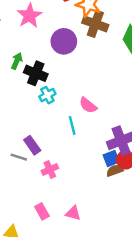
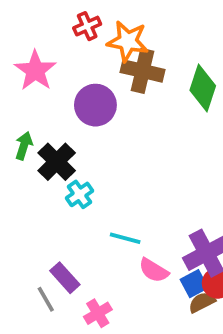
black cross: (36, 73) -> (57, 162), turned 30
pink semicircle: (88, 105) -> (154, 270), moved
cyan line: (72, 125) -> (125, 238), turned -54
gray line: (19, 157) -> (46, 299), turned 49

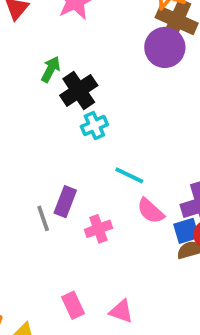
purple circle: (95, 105) -> (165, 47), moved
purple rectangle: (65, 278) -> (65, 202), turned 52
pink cross: (98, 313) -> (98, 229), moved

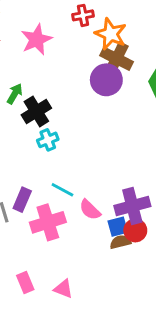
cyan line: (129, 175) -> (62, 190), moved
pink cross: (98, 229) -> (48, 222), size x1.6

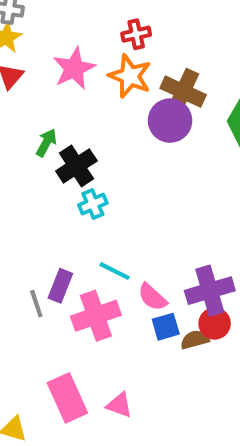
orange star: (111, 34) -> (130, 76), moved
blue square: (118, 227) -> (166, 327), moved
pink rectangle: (25, 282) -> (67, 398), size x1.6

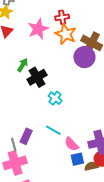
red cross: (136, 34) -> (62, 17), moved
cyan cross: (93, 204) -> (55, 98), moved, turned -32
pink cross: (96, 316) -> (15, 163), moved

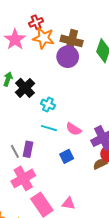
cyan line: (53, 130) -> (49, 128), moved
pink semicircle: (71, 144) -> (74, 129), moved
gray line: (14, 145) -> (15, 151), moved
blue square: (77, 159) -> (67, 156), moved

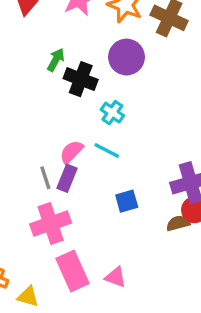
purple circle: (68, 57) -> (126, 57), moved
black cross: (25, 88) -> (81, 79), turned -36
pink semicircle: (74, 129) -> (71, 152), moved, turned 91

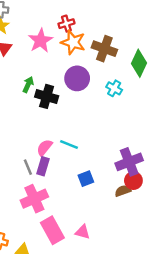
cyan cross: (112, 113) -> (114, 88), moved

